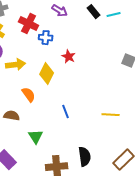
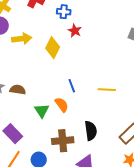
blue cross: (46, 38) -> (64, 12), moved
orange semicircle: (29, 95) -> (62, 105), moved
yellow line: (111, 115) -> (107, 90), moved

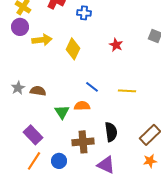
red star: (75, 31) -> (116, 45), moved
blue line: (72, 86) -> (92, 87), turned -32
orange semicircle: (62, 105) -> (82, 106), turned -56

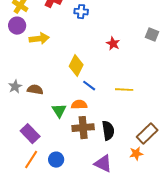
yellow diamond: (73, 49) -> (76, 66), moved
brown cross: (83, 142) -> (83, 128), moved
orange star: (150, 161) -> (136, 154), moved

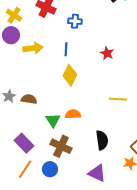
blue line: (89, 86) -> (66, 49), moved, turned 56
brown cross: (83, 128) -> (61, 146), moved, turned 30

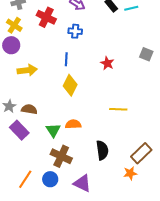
yellow arrow: (33, 48) -> (27, 70), moved
purple rectangle: (24, 143) -> (19, 130), moved
purple triangle: (97, 173) -> (82, 183), moved

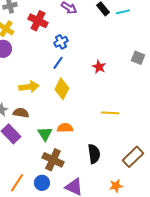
blue cross: (75, 31) -> (61, 42), moved, turned -32
blue line: (66, 59) -> (58, 63), turned 32
yellow arrow: (27, 70) -> (29, 87), moved
orange star: (130, 173) -> (116, 186), moved

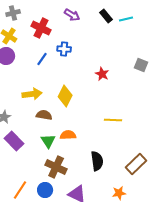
blue cross: (61, 42) -> (64, 49), turned 32
blue line: (58, 63) -> (42, 59), moved
brown semicircle: (21, 113) -> (44, 115), moved

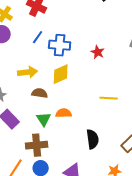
blue cross: (64, 49) -> (60, 45), moved, size x1.5
yellow diamond: (65, 96) -> (61, 74), turned 40
brown cross: (56, 167) -> (37, 145), moved, turned -30

